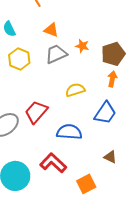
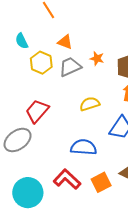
yellow hexagon: (19, 59) -> (41, 63), moved
red trapezoid: (36, 112) -> (37, 111), moved
orange square: (86, 184) -> (101, 182), moved

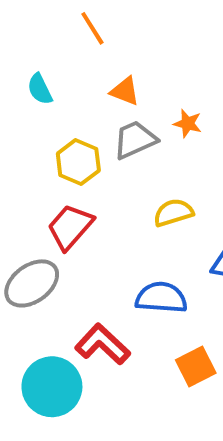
yellow hexagon: (41, 63) -> (78, 162), moved
red L-shape: (67, 179) -> (103, 344), moved

